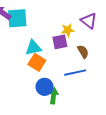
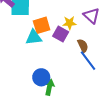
purple square: (60, 42) -> (61, 34), turned 35
orange square: (37, 62) -> (42, 25), moved, turned 36
blue line: (75, 73) -> (88, 61), moved, turned 60

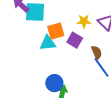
yellow star: (69, 23) -> (84, 21), moved

